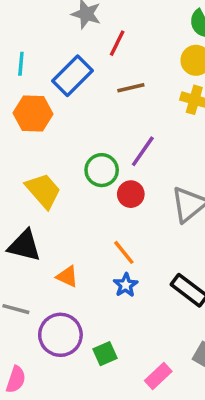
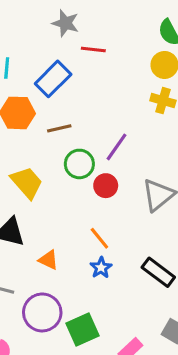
red line: (117, 43) -> (93, 50), turned 70
brown line: (131, 88) -> (59, 128), moved
green square: (105, 354) -> (82, 330), size x1.5

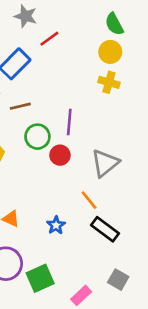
red line: (93, 50) -> (49, 39), turned -42
purple line: (117, 147) -> (69, 122), turned -30
orange line: (99, 238) -> (89, 200), moved

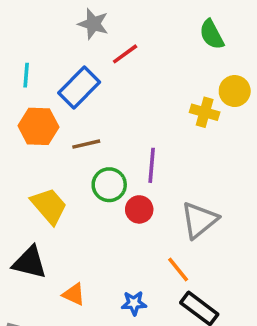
yellow circle: (110, 52) -> (235, 91), moved
blue star: (56, 225) -> (134, 303), turned 30

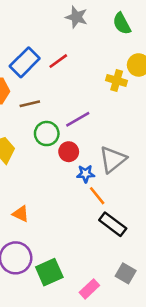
gray star: (93, 24) -> (76, 17), moved
red line: (125, 54) -> (58, 61), moved
purple line: (152, 165) -> (78, 119), turned 55
blue star: (134, 303) -> (86, 174), moved

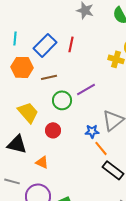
red line: (58, 61) -> (71, 44), turned -42
red circle: (69, 152) -> (53, 130), moved

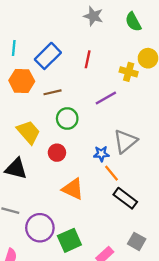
red line: (71, 44) -> (88, 59), moved
purple line: (86, 89) -> (106, 98), moved
orange triangle: (42, 162) -> (73, 189), moved, size x1.5

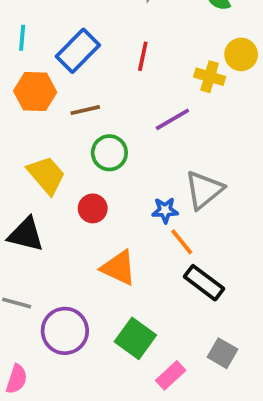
green square: (69, 240) -> (135, 338), moved, turned -30

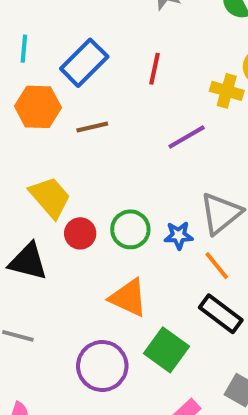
green circle: (109, 153) -> (130, 229), moved
red circle: (93, 208) -> (80, 233), moved
orange line: (182, 242) -> (217, 266), moved
purple circle: (65, 331) -> (102, 366), moved
green square: (135, 338) -> (167, 350), moved

